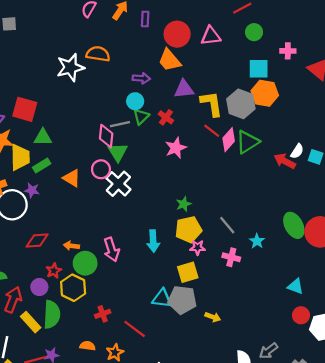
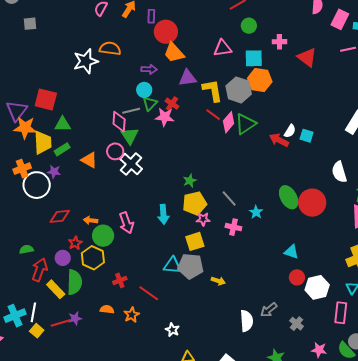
red circle: (177, 34) -> (166, 32), moved
pink triangle: (211, 36) -> (223, 48), moved
pink star: (176, 148) -> (165, 117), moved, turned 30

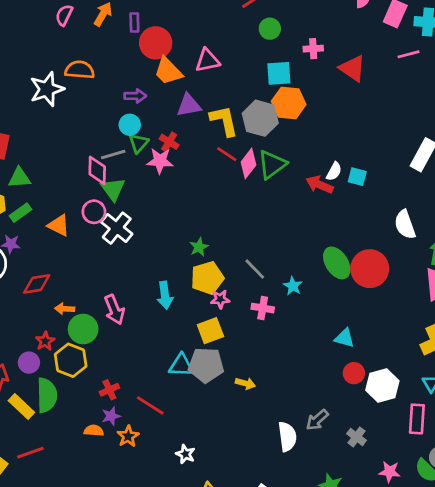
pink triangle: (223, 48) -> (207, 60), moved
red diamond: (60, 216) -> (37, 284), moved
purple star: (75, 318) -> (111, 416), moved

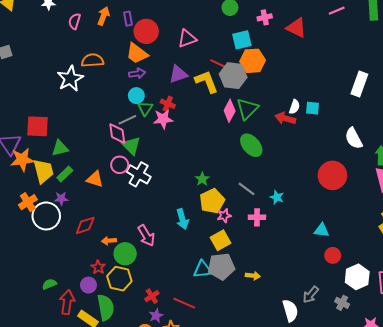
orange trapezoid: (168, 71) -> (137, 53), moved
red line: (227, 154) -> (218, 64), moved
green ellipse: (337, 263) -> (251, 145), moved
white hexagon: (382, 386) -> (357, 277), moved

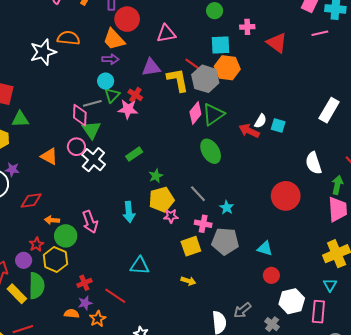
green rectangle: (65, 174) -> (134, 154), moved
yellow square: (220, 240) -> (191, 246), moved
gray pentagon: (221, 266) -> (225, 241), moved

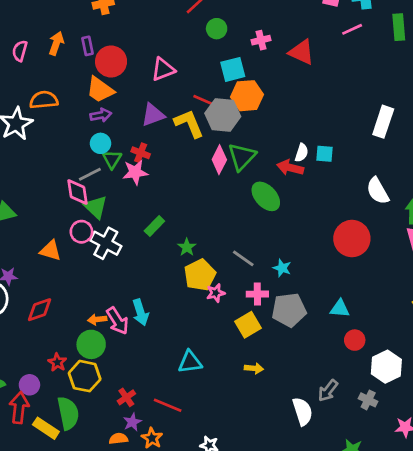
green ellipse: (211, 151) -> (266, 196), moved
cyan arrow: (129, 212) -> (140, 312), moved
orange arrow: (52, 220) -> (97, 319), moved
purple circle: (24, 260) -> (29, 385), moved

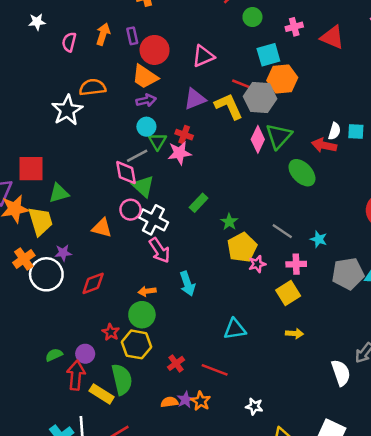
gray pentagon: (289, 310) -> (348, 274), moved
pink arrow: (117, 321) -> (159, 250), moved
purple star: (132, 422) -> (185, 400), moved

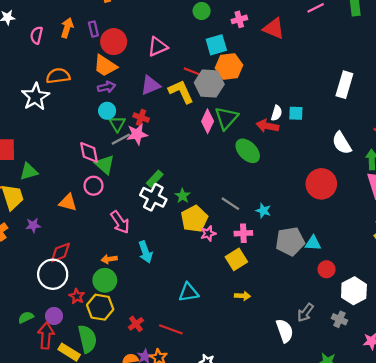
gray line: (137, 156) -> (121, 139), moved
white cross: (153, 220) -> (153, 197), moved
white circle: (46, 274) -> (53, 274), moved

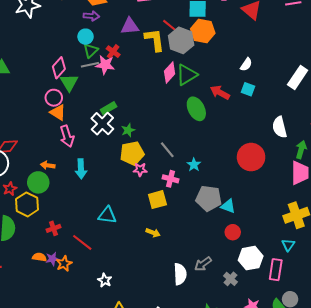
white semicircle: (277, 113) -> (246, 64), moved
pink diamond: (89, 152) -> (59, 68), turned 35
orange triangle: (68, 202) -> (58, 113), moved

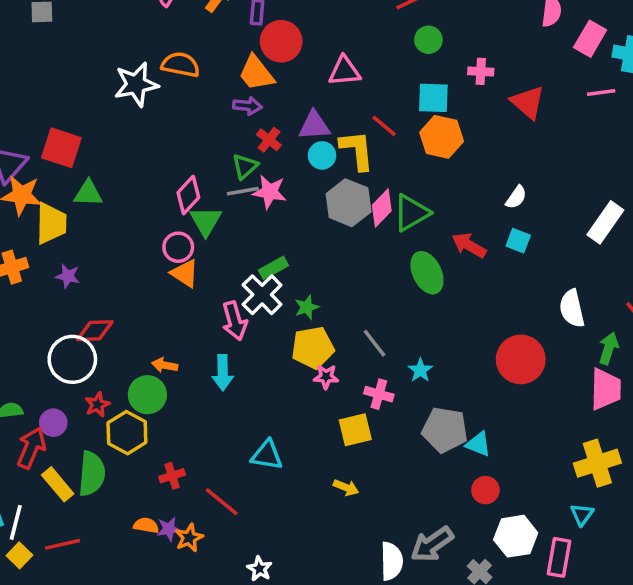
cyan circle: (86, 37) -> (322, 155), moved
gray hexagon: (181, 40) -> (349, 203), moved
red cross: (113, 52) -> (269, 140), moved
pink arrow: (67, 136) -> (235, 321), moved
gray arrow: (203, 264) -> (432, 544), size x1.4

